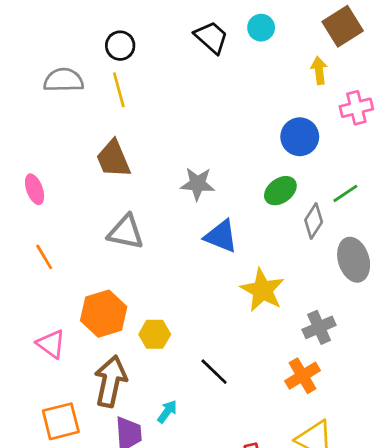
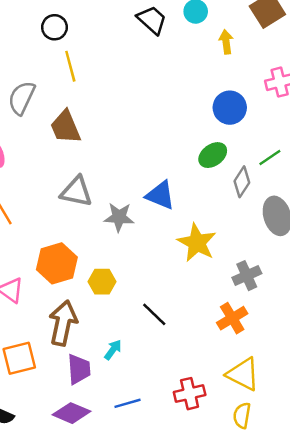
black circle: (120, 46) -> (54, 27), moved
yellow arrow: (319, 70) -> (226, 42), moved
gray semicircle: (64, 80) -> (22, 98), moved, turned -64
gray star: (198, 184) -> (119, 217), moved

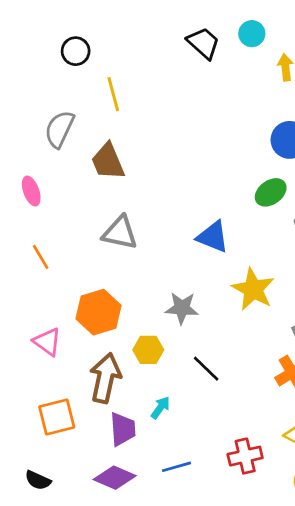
black circle: (54, 27) -> (76, 51), moved
gray star: (119, 217) -> (182, 308), moved
yellow hexagon: (102, 282) -> (148, 350), moved

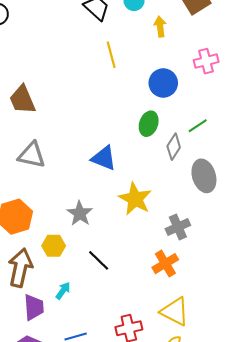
yellow line: (113, 94) -> (111, 55), moved
green ellipse: (271, 192) -> (149, 124), turned -35
gray star: (182, 308) -> (80, 213), turned 30

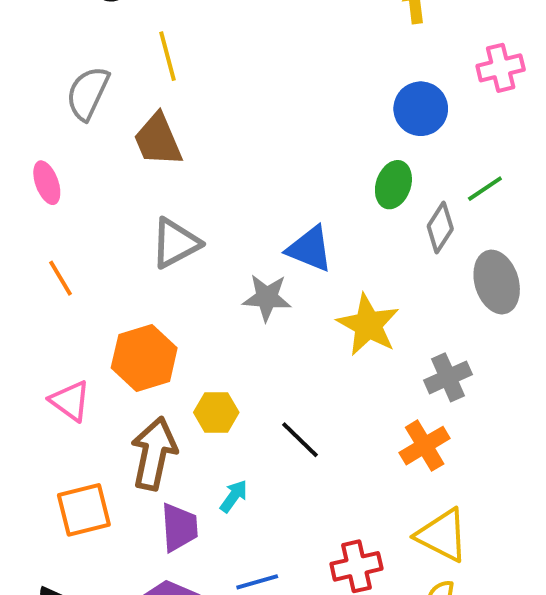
yellow line: (111, 55) -> (168, 56), moved
gray triangle: (32, 155) -> (175, 243), turned -40
gray star: (80, 213) -> (267, 298), moved, turned -30

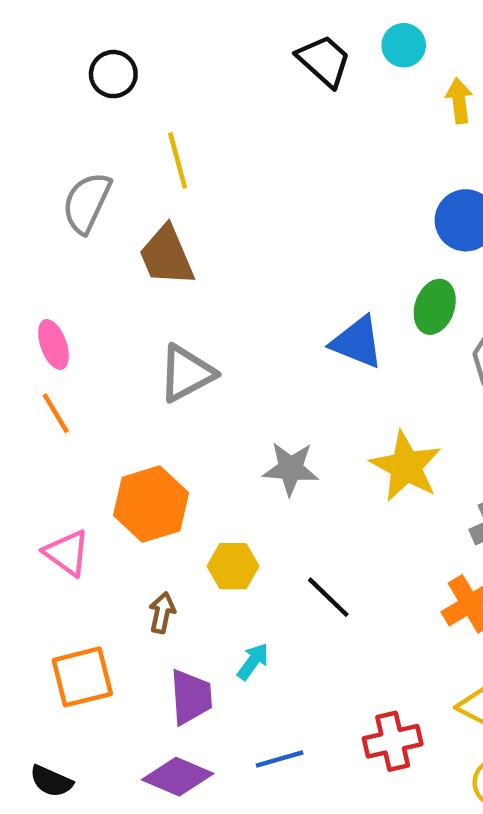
pink ellipse: (47, 183) -> (53, 344), moved
blue triangle: (310, 249) -> (357, 342), moved
gray star: (267, 298) -> (291, 469), moved
brown arrow: (154, 453) -> (162, 613), size x0.5

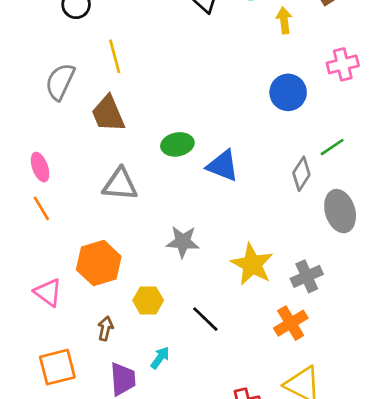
green ellipse: (435, 307) -> (177, 144), moved, turned 60
gray triangle: (186, 373) -> (120, 184), turned 33
yellow star: (406, 466) -> (252, 264), moved

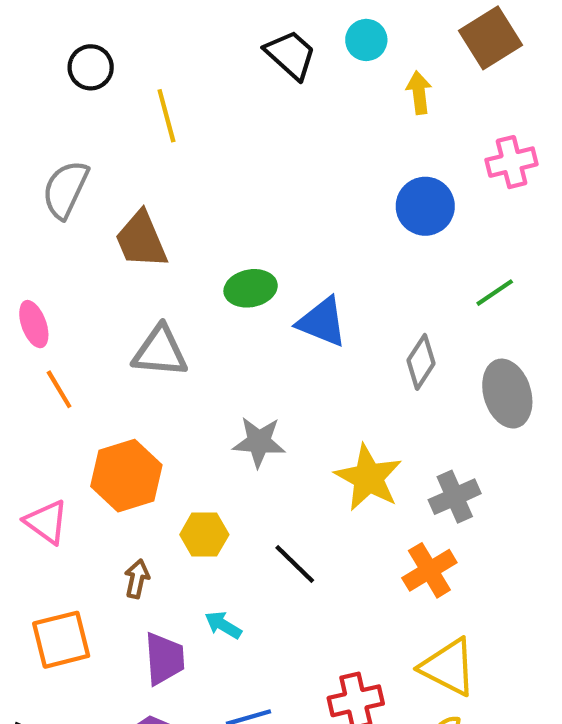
yellow line: (115, 56) -> (166, 116), moved
gray diamond: (301, 174) -> (421, 362), moved
orange line: (41, 208) -> (59, 389), moved
cyan arrow: (160, 358) -> (223, 625), turned -95

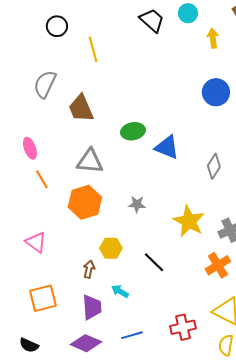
gray star: (259, 442) -> (137, 204), size x0.7
orange hexagon: (126, 476) -> (85, 202), moved
brown arrow: (137, 579) -> (89, 269), moved

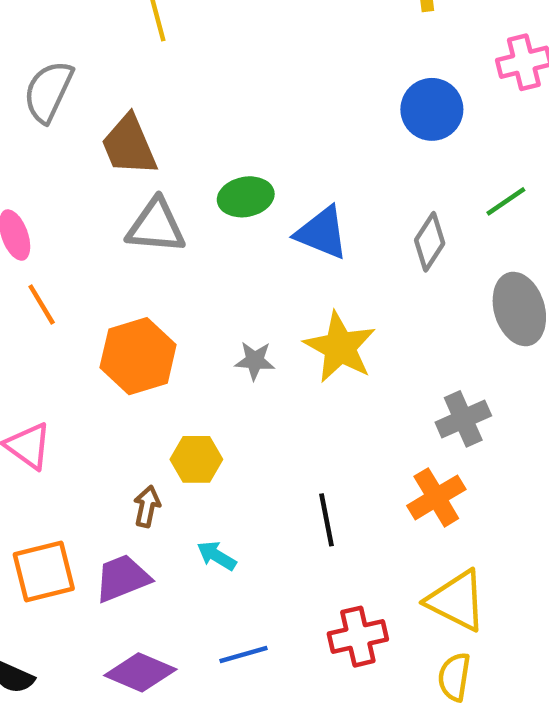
gray triangle: (90, 161) -> (156, 226), moved
gray diamond: (214, 166) -> (430, 242), moved
yellow star: (189, 221) -> (340, 347), moved
black line: (154, 262) -> (326, 520), moved, turned 35
purple trapezoid: (92, 307) -> (122, 578), moved, turned -108

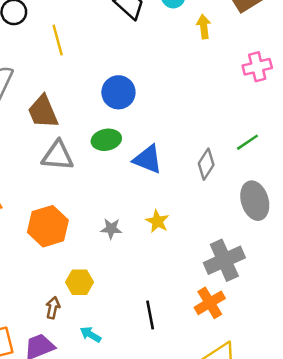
blue circle: (432, 109) -> (118, 92), moved
yellow star: (340, 347) -> (157, 221), size x0.6
gray cross: (463, 419) -> (224, 260), size x1.4

